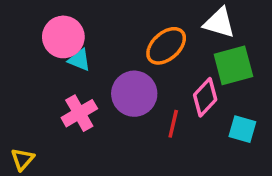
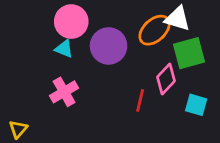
pink circle: (63, 37) -> (71, 22), moved
orange ellipse: (166, 46) -> (155, 30), moved
purple circle: (134, 94) -> (109, 46), moved

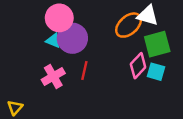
purple circle: (109, 46) -> (72, 38), moved
red line: (140, 100) -> (84, 70), moved
cyan square: (196, 105) -> (156, 72), moved

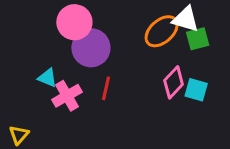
cyan triangle: (53, 41) -> (47, 78), moved
green square: (157, 44) -> (198, 39), moved, size x0.7

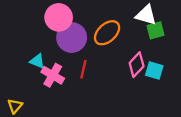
orange ellipse: (162, 31) -> (107, 33), moved
pink cross: (67, 96) -> (53, 75), turned -30

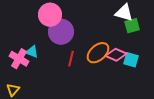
orange ellipse: (107, 33) -> (98, 53), moved
pink diamond: (137, 65) -> (116, 55), turned 70
pink cross: (53, 75) -> (19, 59), moved

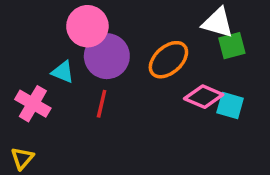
cyan triangle: (32, 52) -> (63, 72), moved
orange ellipse: (98, 53) -> (168, 60), moved
red line: (71, 59) -> (102, 104), moved

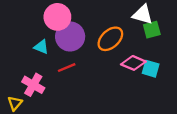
pink cross: (33, 104) -> (33, 85), moved
red line: (102, 104) -> (67, 68), turned 54

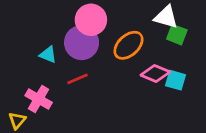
pink circle: (57, 17) -> (91, 20), moved
green square: (152, 30) -> (177, 35), turned 36

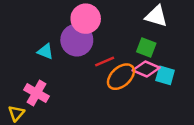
green square: (177, 35) -> (146, 48), moved
orange ellipse: (128, 45) -> (121, 77), moved
red line: (78, 79) -> (105, 61), moved

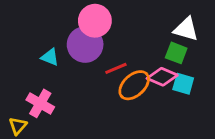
white triangle: (156, 16) -> (186, 29), moved
green square: (146, 48) -> (176, 53), moved

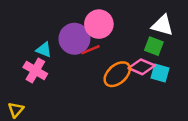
pink circle: (95, 21) -> (99, 24), moved
red line: (116, 68) -> (90, 50), moved
pink cross: (40, 103) -> (35, 71), moved

